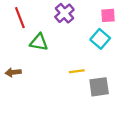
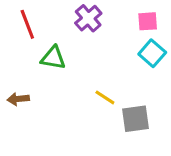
cyan square: (100, 39) -> (152, 53), moved
yellow line: (77, 71) -> (105, 97), turned 40

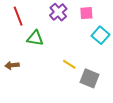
pink square: (148, 21) -> (86, 13), moved
gray square: (135, 119) -> (89, 78), turned 30

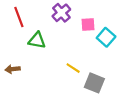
pink square: (86, 13) -> (88, 24), moved

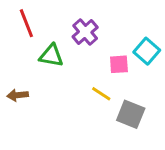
purple cross: (61, 13) -> (85, 32), moved
pink square: (88, 24) -> (119, 64), moved

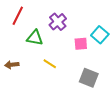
red line: (26, 23) -> (18, 16), turned 48
yellow line: (101, 94) -> (50, 64), moved

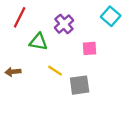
cyan square: (100, 35) -> (111, 16), moved
gray square: (89, 78) -> (80, 85), moved, turned -30

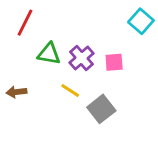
purple cross: (64, 24) -> (82, 58), moved
gray square: (80, 85) -> (101, 109), turned -30

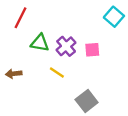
gray square: (101, 109) -> (87, 101), moved

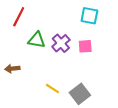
cyan square: (114, 17) -> (89, 16), moved, turned -30
yellow line: (57, 73) -> (52, 89), moved

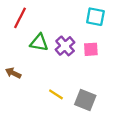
brown arrow: (12, 69) -> (13, 73), turned 32
gray square: (80, 94) -> (85, 100), turned -30

